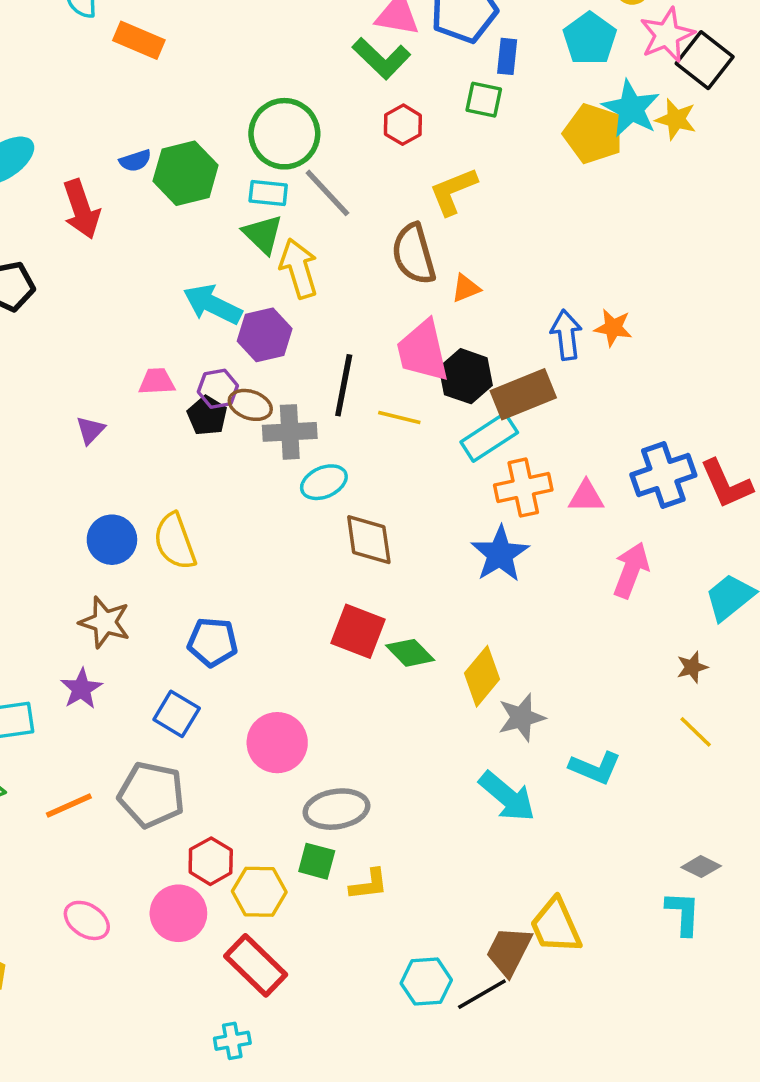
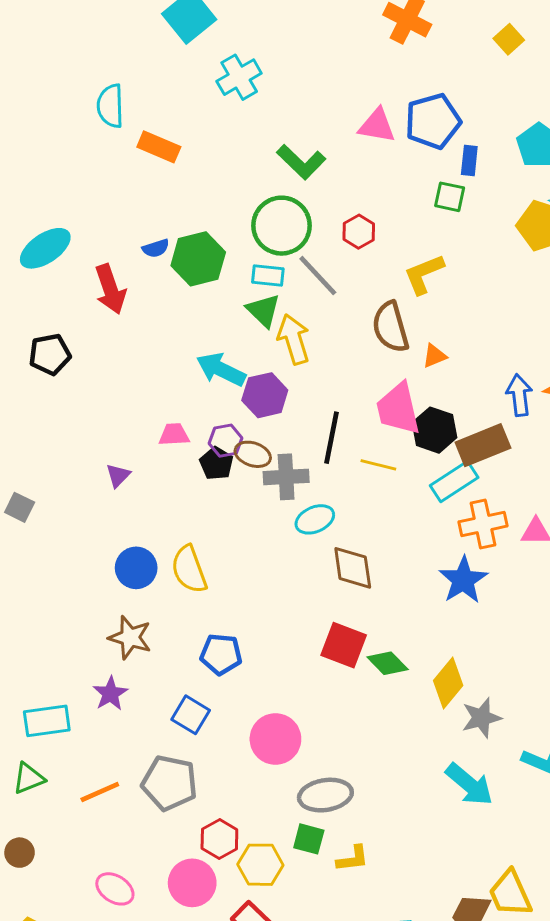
green L-shape: (381, 58) -> (301, 162), moved
red hexagon: (403, 125) -> (359, 232), moved

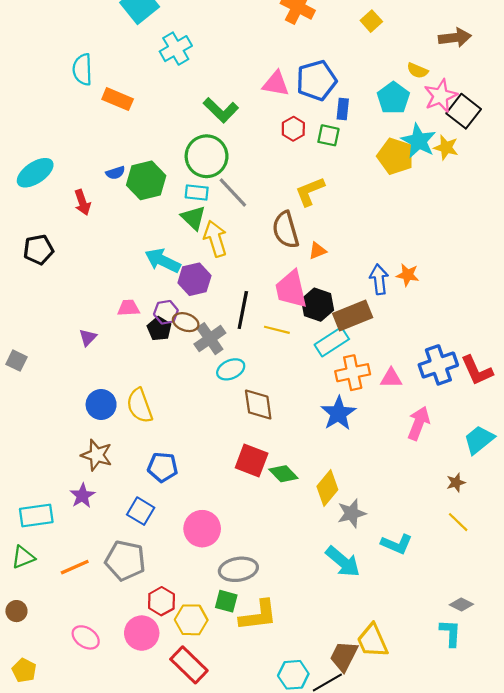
red hexagon: (359, 232) -> (293, 129), moved
red arrow: (110, 289) -> (82, 202), size x0.7
gray cross: (286, 477) -> (210, 339), turned -32
yellow L-shape: (353, 859) -> (258, 615), size x1.6

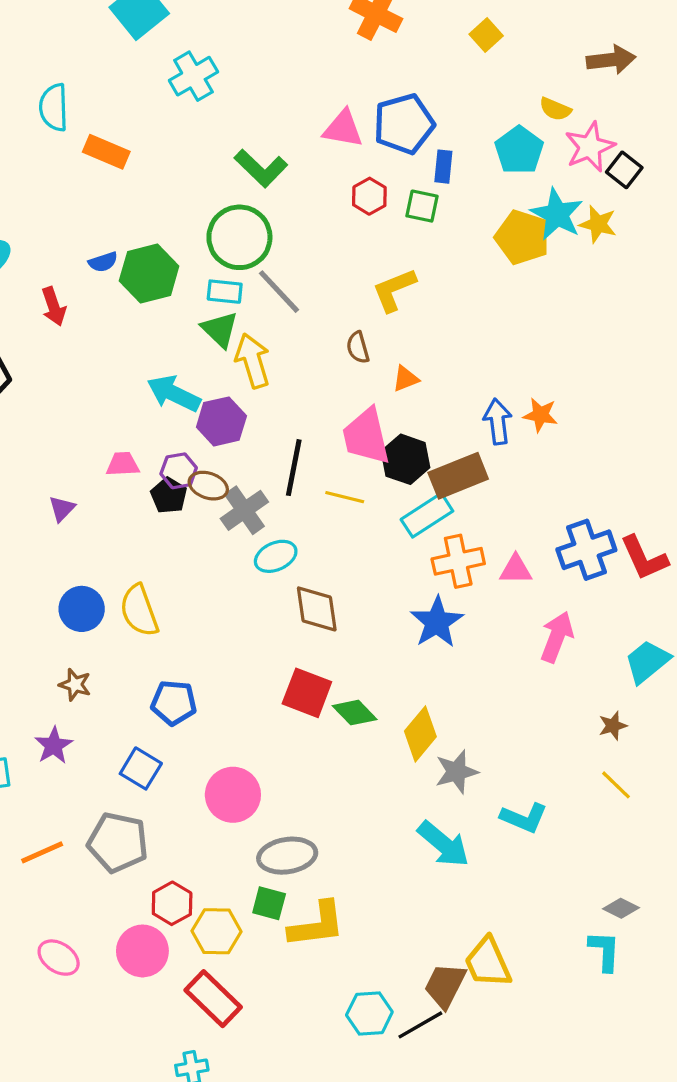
black square: (464, 111) -> (624, 170), size x0.7
brown semicircle: (286, 230) -> (358, 347), size x0.6
brown star: (97, 455) -> (75, 685), size x0.7

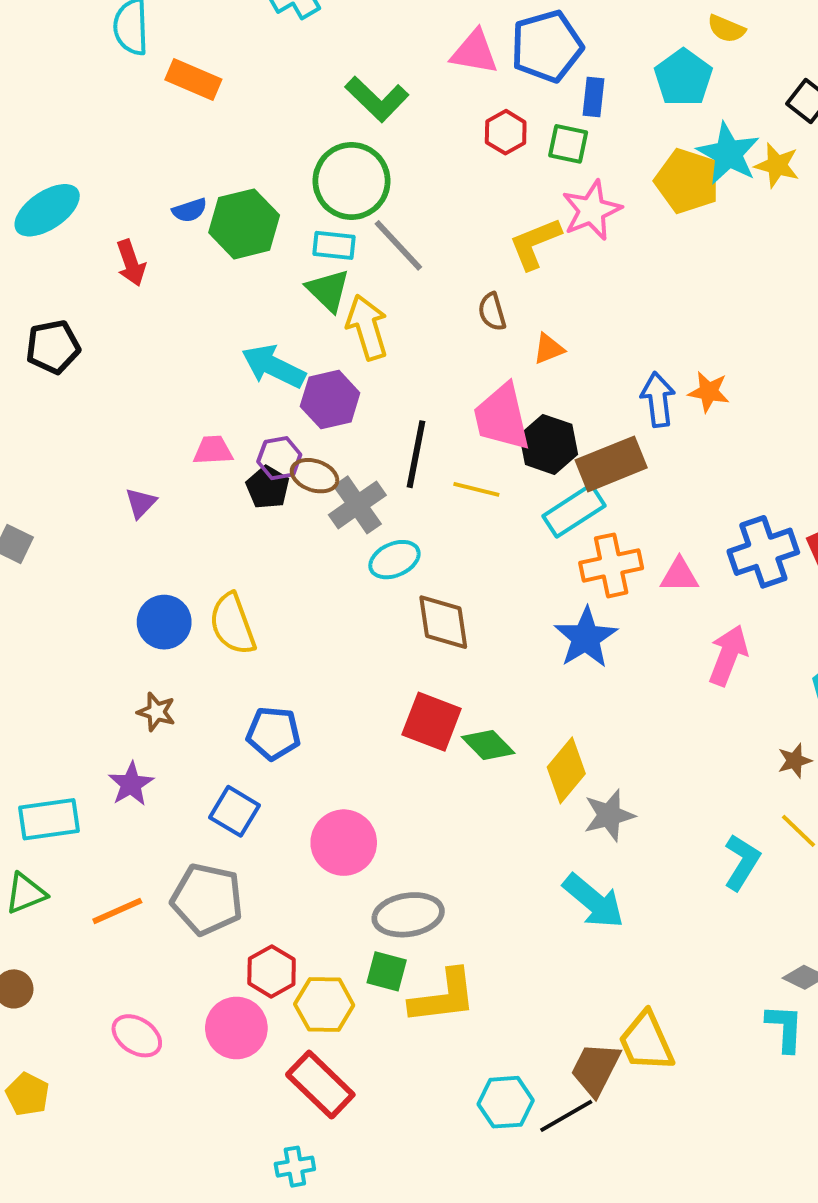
pink star: (590, 147) -> (592, 210), moved
cyan L-shape: (524, 818) -> (742, 862), moved, turned -81

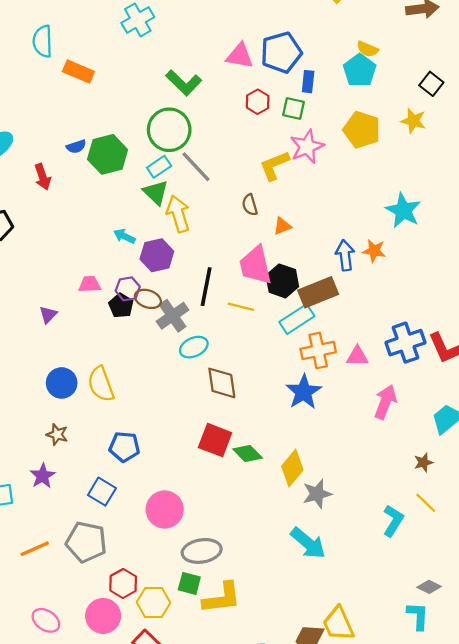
yellow semicircle: (726, 29) -> (367, 49), moved
cyan star: (728, 154) -> (403, 210), moved
cyan rectangle: (334, 245) -> (159, 167), turned -40
cyan arrow: (273, 366) -> (124, 236), size x0.6

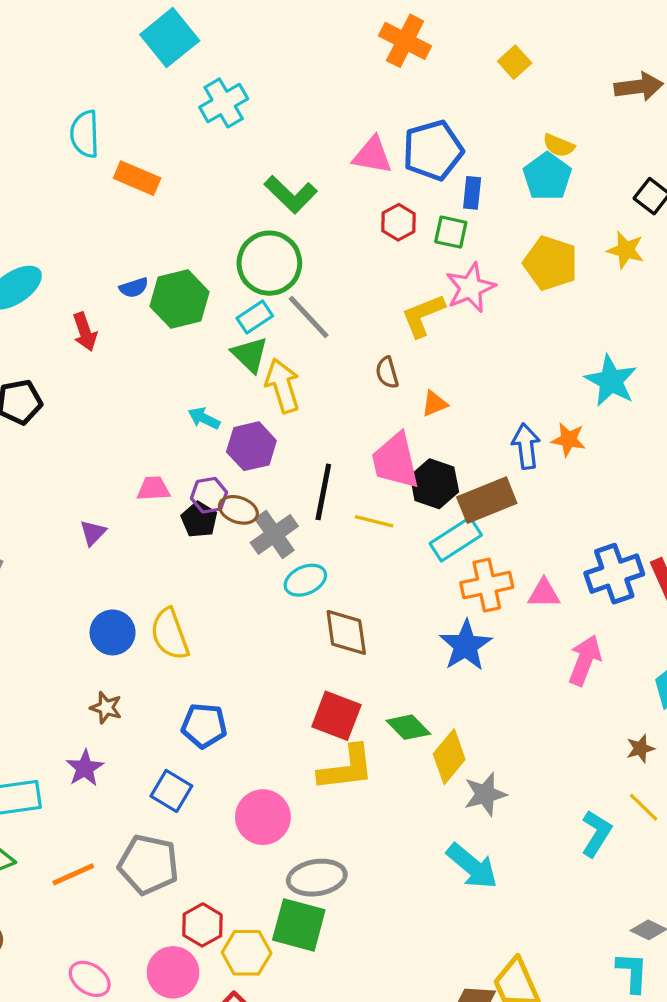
green diamond: (248, 454) -> (408, 727), moved
green square: (189, 583) -> (299, 925), size x1.6
yellow L-shape: (222, 598) -> (346, 768), moved

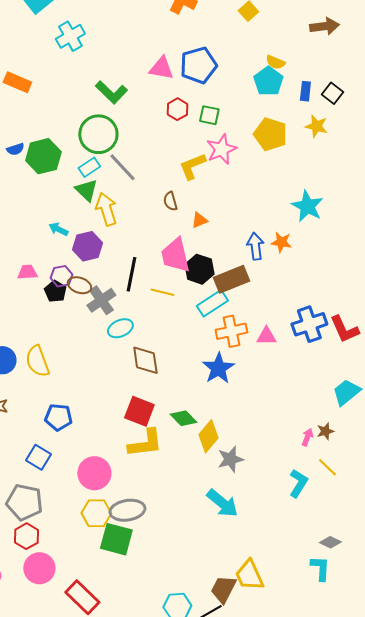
blue rectangle: (472, 193) -> (305, 91), moved
pink arrow: (585, 660) -> (307, 437), moved, size x0.6
red hexagon: (202, 925) -> (26, 536), moved
yellow hexagon: (247, 953) -> (96, 513), moved

